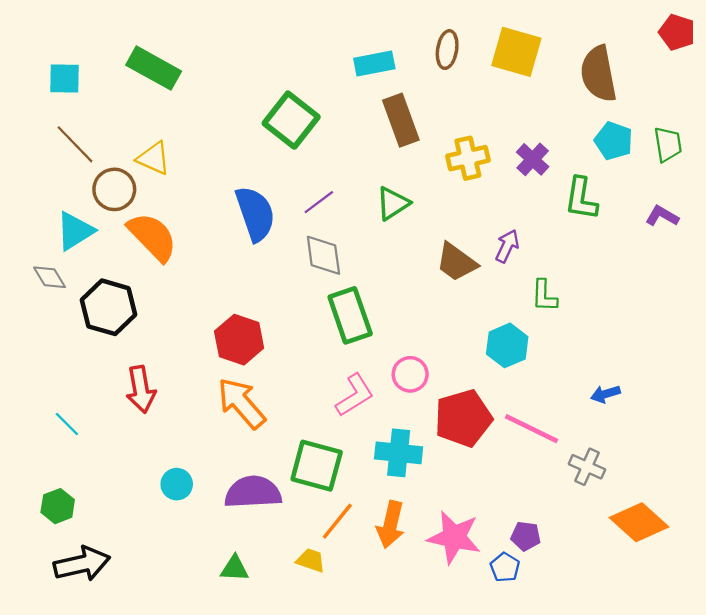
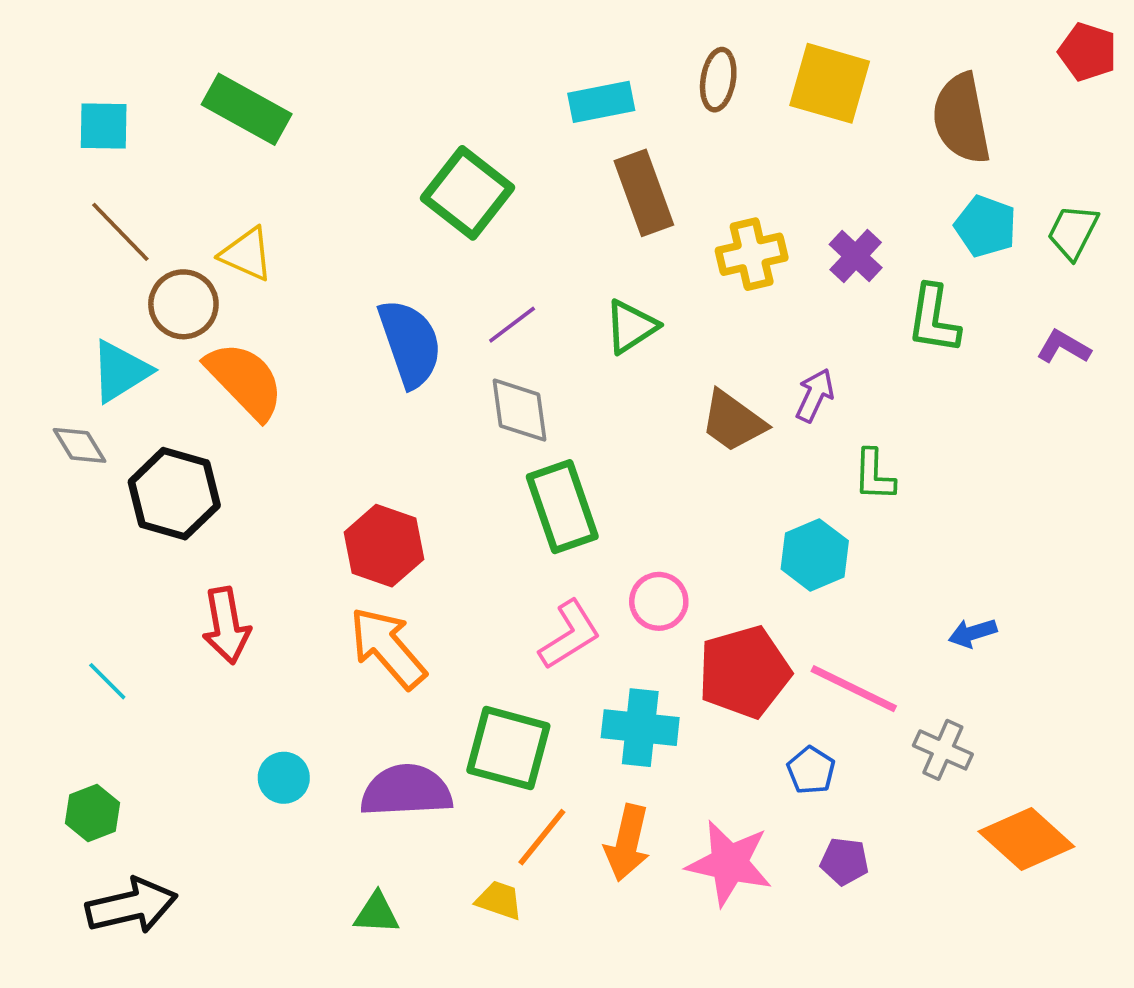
green trapezoid: (668, 144) -> (1073, 232), turned -144
blue pentagon: (505, 567) -> (811, 770), moved

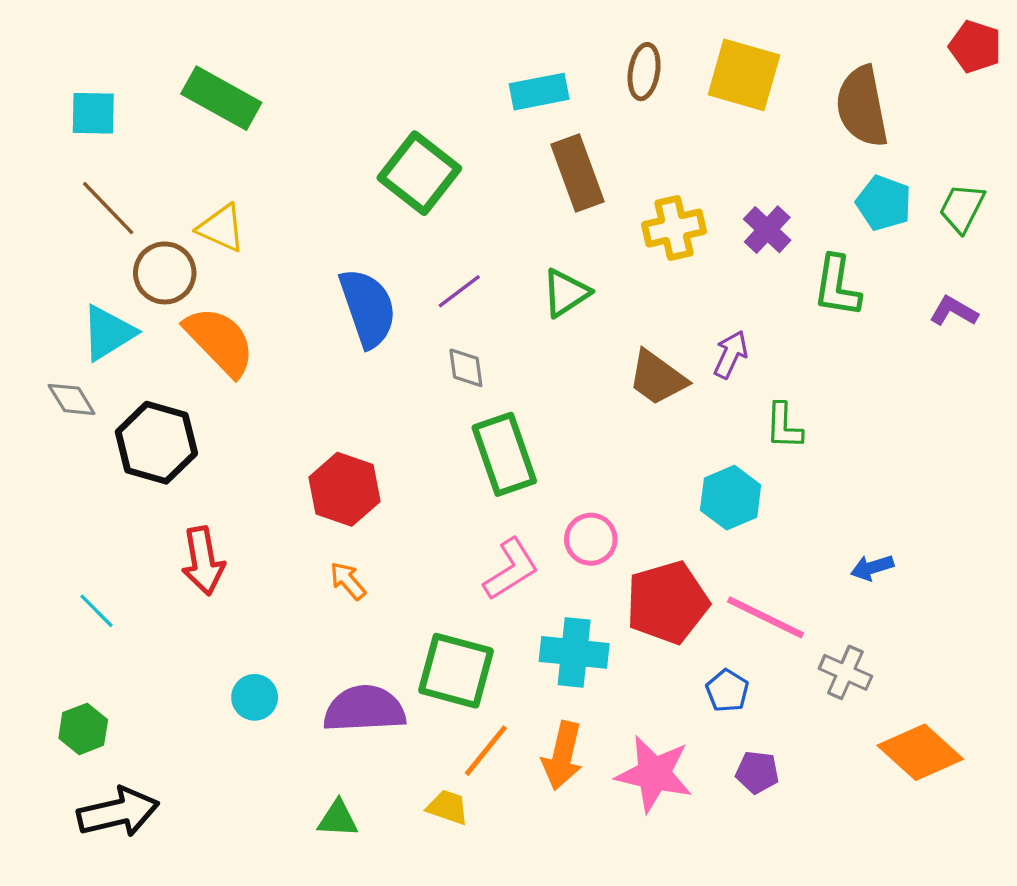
gray diamond: (520, 410) -> (466, 368), size x0.7
orange arrow: (388, 648) -> (348, 581), size x0.5

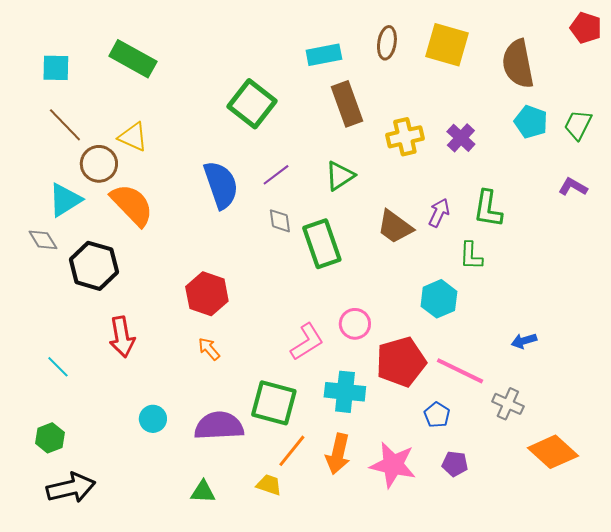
green L-shape: (837, 286) -> (488, 209), moved
green rectangle: (504, 454) -> (322, 244), moved

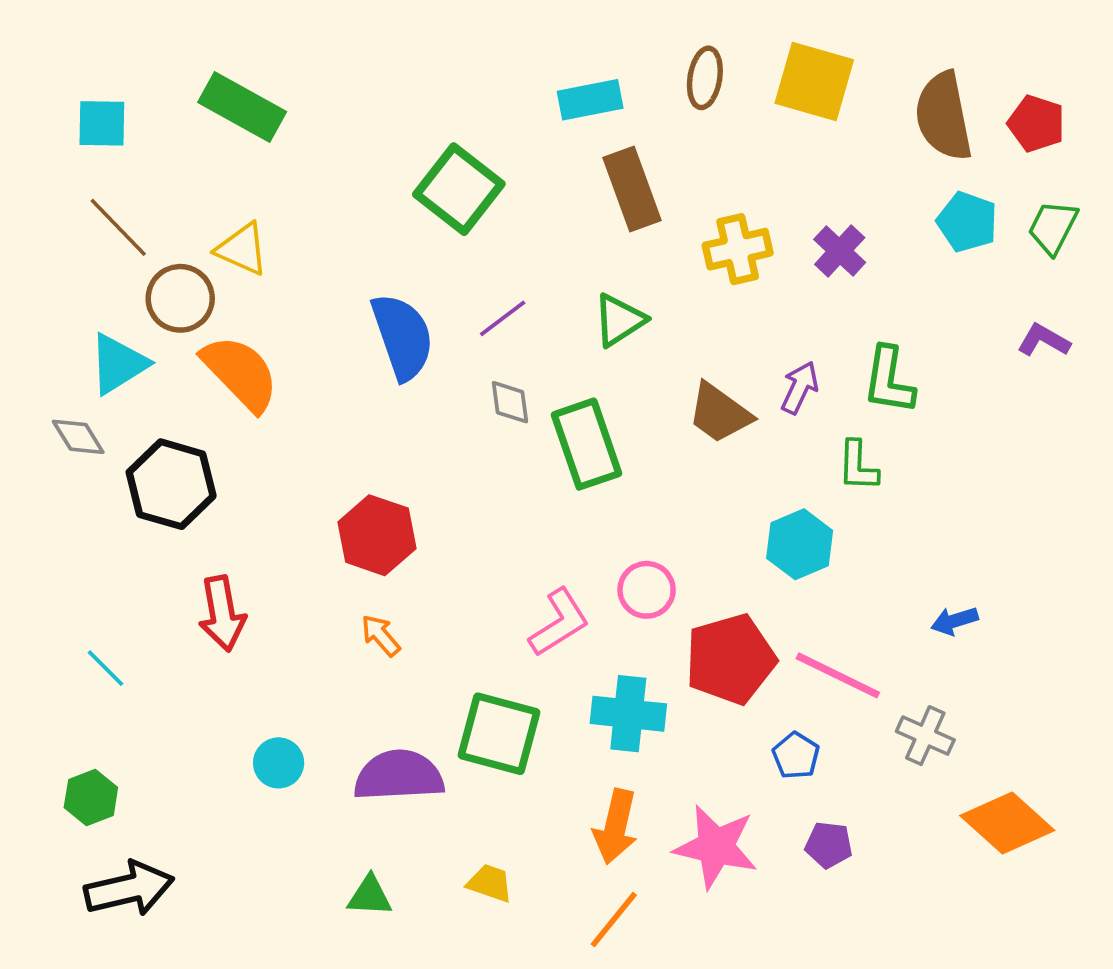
red pentagon: (586, 28) -> (1036, 123), moved
orange line: (292, 451) -> (614, 920), moved

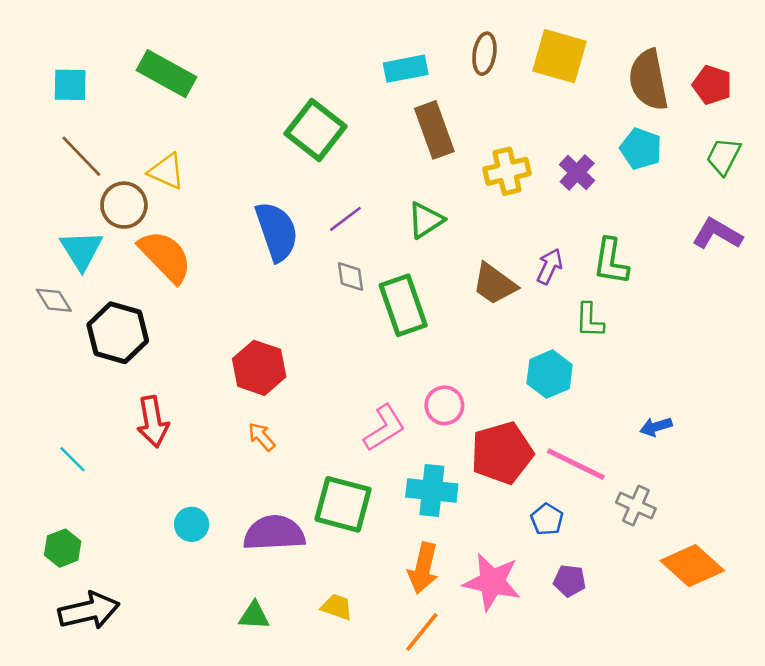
cyan pentagon: (967, 222) -> (641, 149), moved
purple L-shape: (1044, 340) -> (717, 234), size x1.4
cyan triangle: (118, 364) -> (81, 250), turned -30

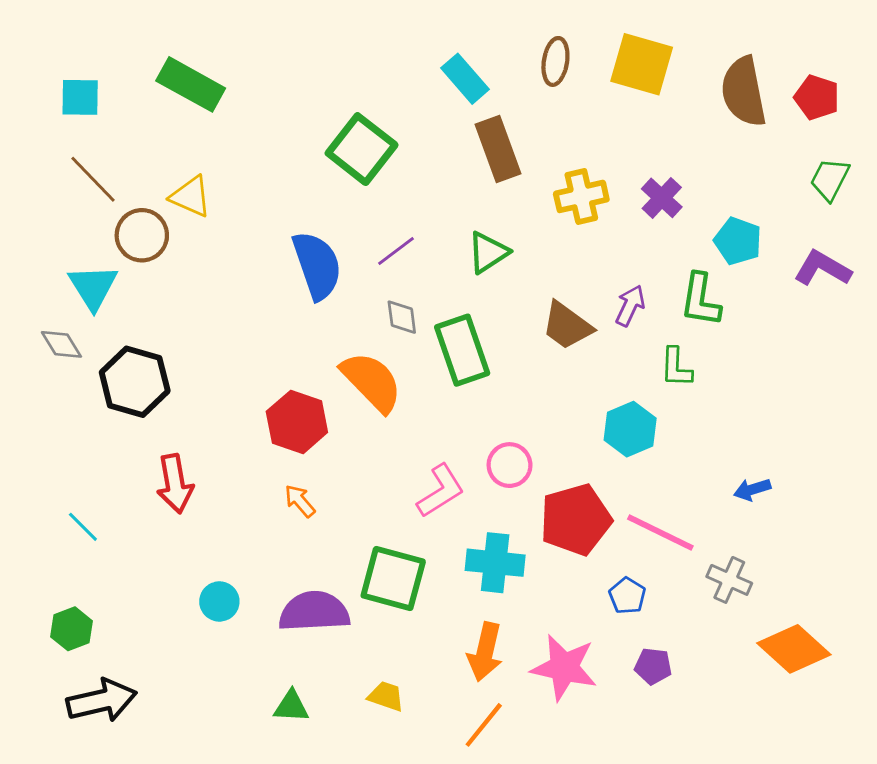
cyan rectangle: (406, 69) -> (465, 79), turned 60
cyan pentagon: (641, 149) -> (738, 241), moved
orange semicircle: (165, 256) -> (372, 382), moved

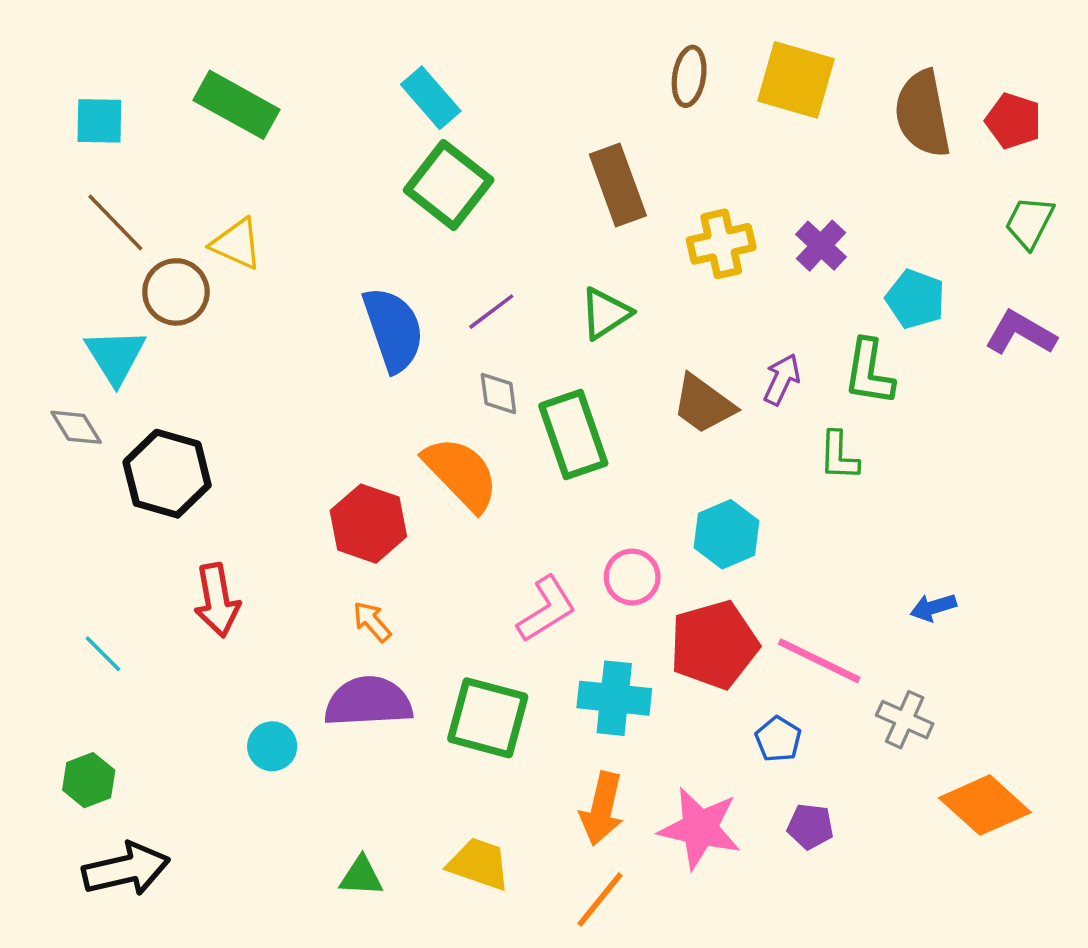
cyan rectangle: (465, 79) -> (431, 98), moved
cyan hexagon: (630, 429) -> (727, 534), moved
purple semicircle: (314, 612) -> (368, 702), moved
yellow trapezoid: (386, 696) -> (479, 864), size x1.4

